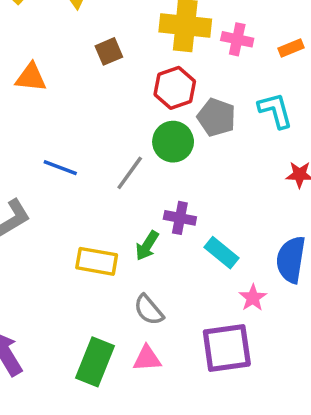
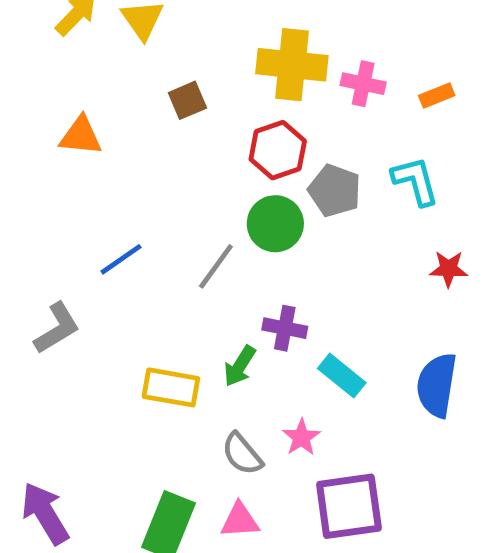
blue line: (60, 168) -> (121, 259), turned -56
pink star: (253, 298) -> (301, 437), moved

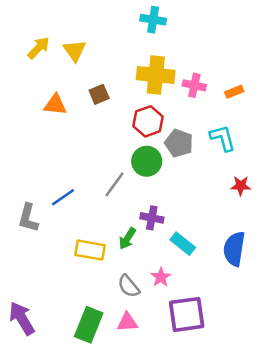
orange triangle: (81, 136) -> (55, 105), moved
blue line: (121, 259) -> (63, 197), moved
gray L-shape: (57, 328) -> (28, 218), turned 136

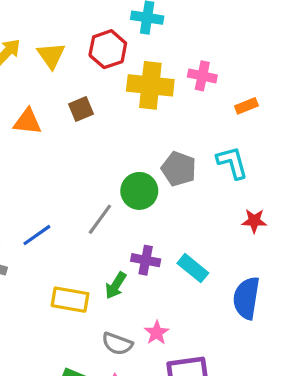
pink cross: (194, 85) -> (202, 76), moved
red hexagon: (148, 121) -> (108, 49), moved
cyan rectangle: (183, 244) -> (193, 268), moved
gray semicircle: (129, 286) -> (117, 344), turned -30

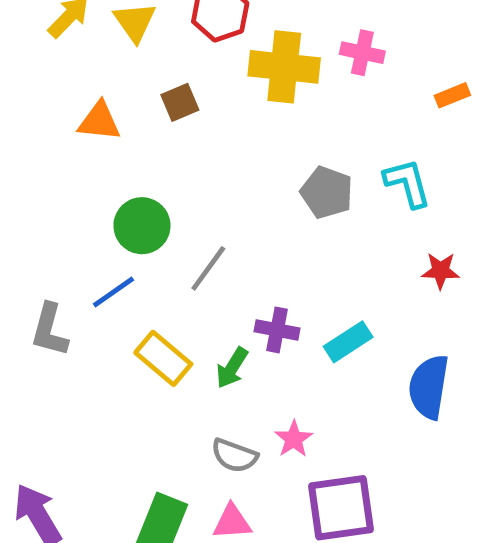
orange rectangle: (246, 106) -> (452, 95), moved
green circle: (139, 191) -> (142, 226), moved
cyan rectangle: (193, 268) -> (348, 342), turned -72
yellow rectangle: (70, 300) -> (163, 358), moved, turned 30

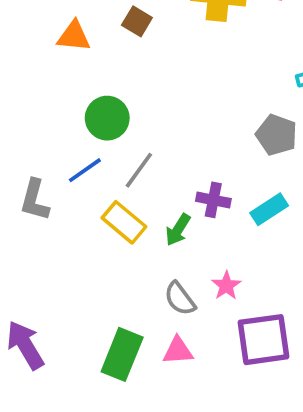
brown square: (180, 102) -> (137, 21), turned -36
gray pentagon: (327, 192) -> (277, 135), moved
gray line: (208, 268) -> (139, 170), moved
gray semicircle: (234, 456) -> (180, 299), turned 33

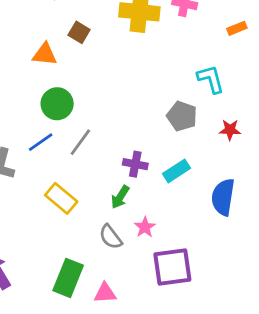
orange triangle: (74, 36) -> (45, 54), moved
yellow rectangle: (124, 222) -> (61, 198), moved
green arrow: (178, 230) -> (120, 197), moved
pink triangle: (178, 351) -> (105, 293), moved

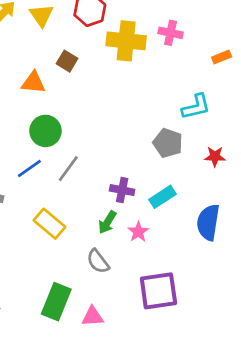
cyan L-shape: (211, 79) -> (196, 107), turned 92
pink star: (145, 227) -> (138, 232), moved

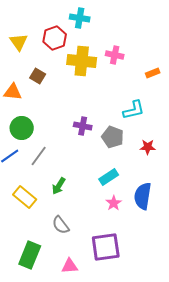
purple cross: (122, 190) -> (83, 126), moved
green arrow: (107, 222) -> (59, 186), moved
pink star: (138, 232) -> (114, 203), moved
pink triangle: (93, 316) -> (70, 266), moved

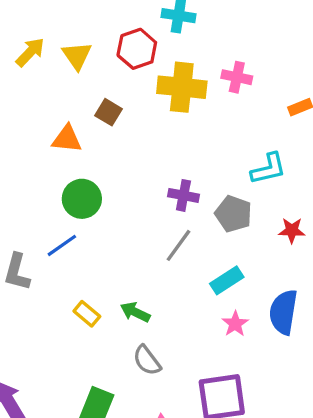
gray line: (39, 156) -> (178, 245), moved
green arrow: (59, 186) -> (135, 312), moved, turned 84
yellow rectangle: (25, 197) -> (87, 314), size x0.7

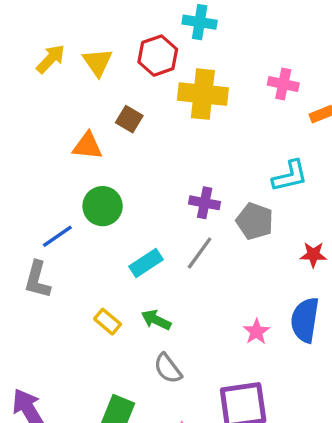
pink cross: (237, 77) -> (283, 84), moved
red star: (292, 230) -> (313, 255), moved
blue line: (62, 245) -> (57, 236), moved
cyan rectangle: (227, 280) -> (146, 263), moved

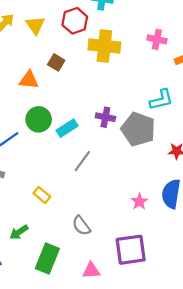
gray pentagon: (255, 221) -> (138, 129), size x1.4
gray line: (200, 253) -> (82, 161), moved
cyan rectangle: (146, 263) -> (67, 128), moved
green arrow: (156, 320) -> (19, 232), moved, turned -60

